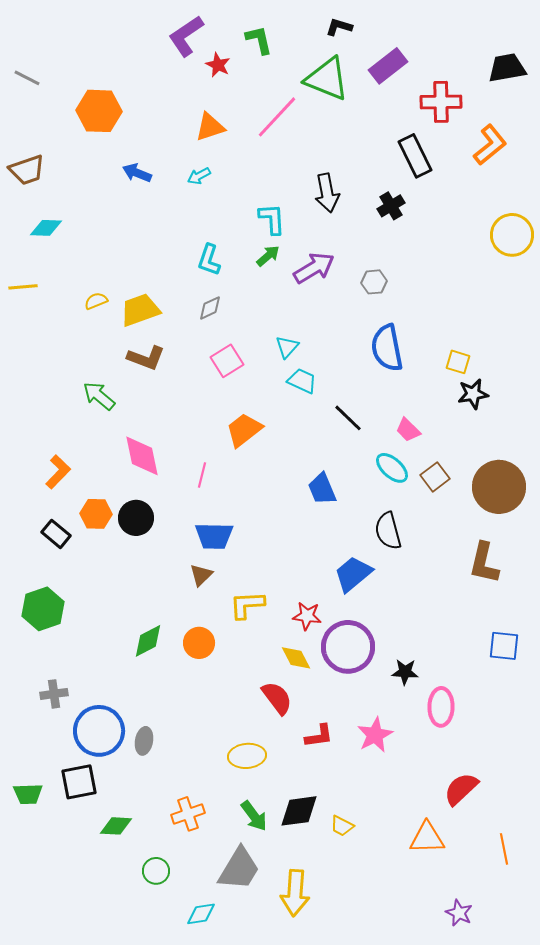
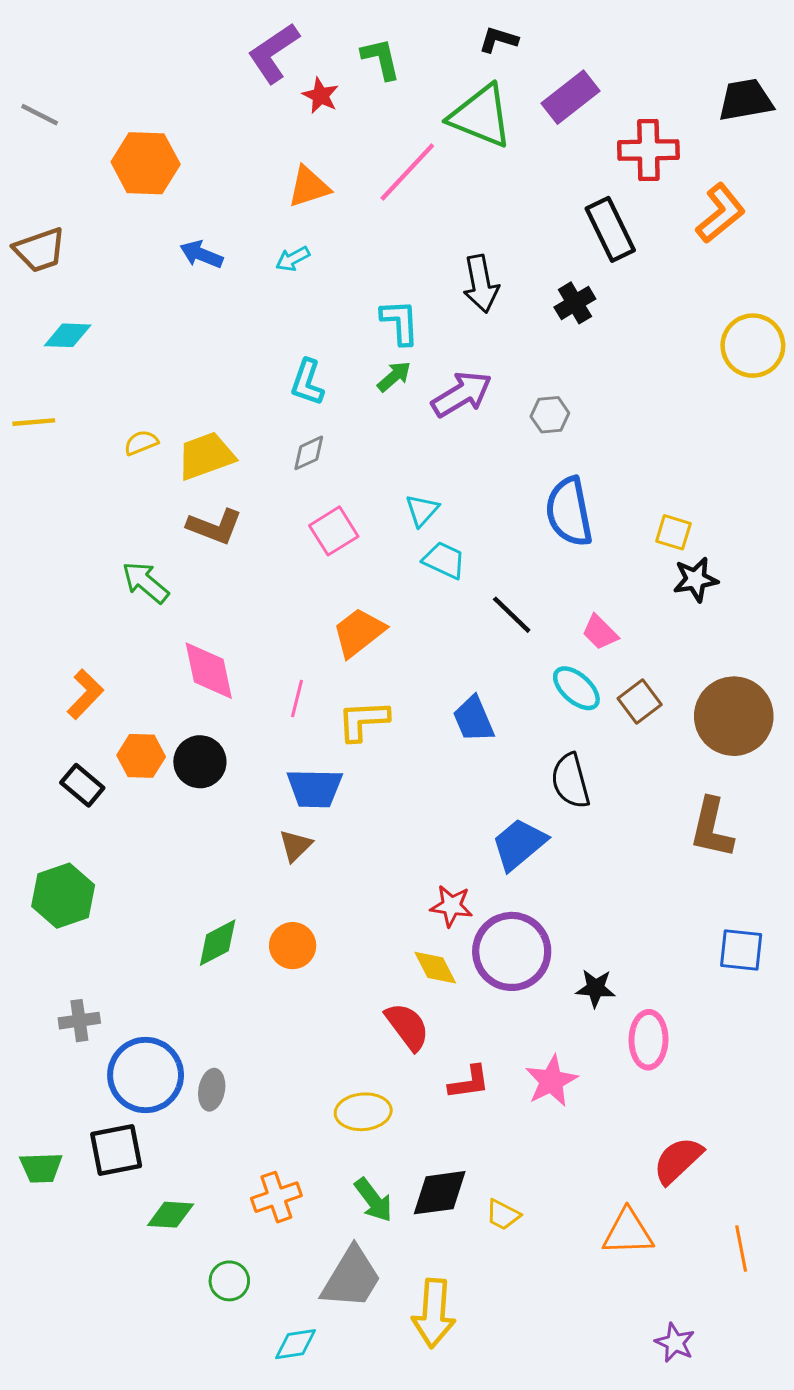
yellow L-shape: (247, 605) -> (363, 721), moved

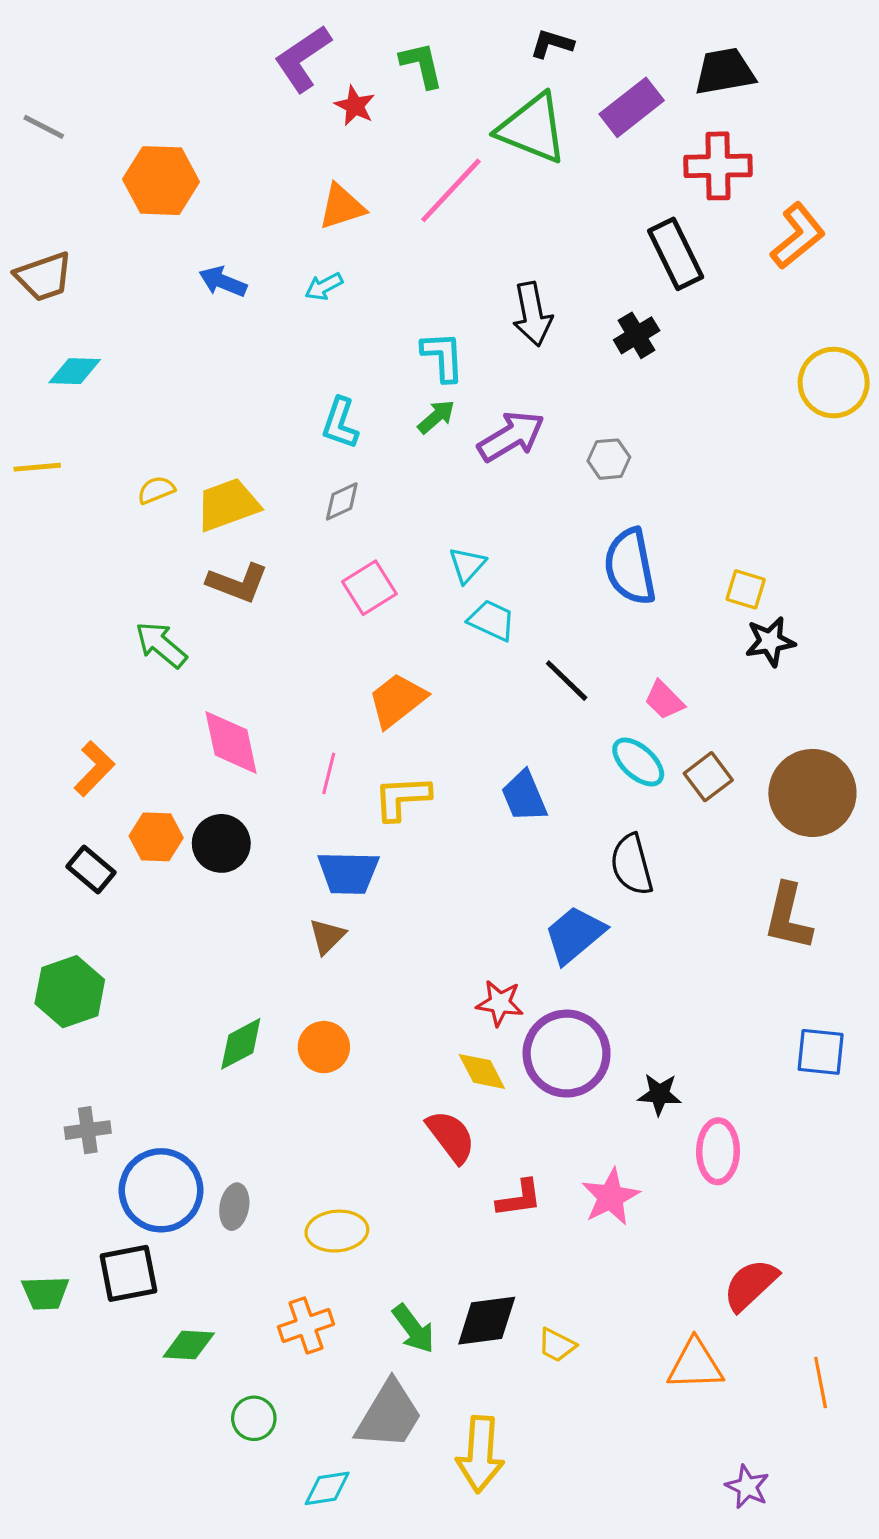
black trapezoid: (746, 100) -> (725, 71), moved
yellow ellipse: (363, 1112) -> (337, 1231), moved

